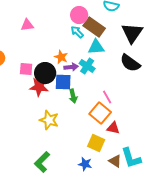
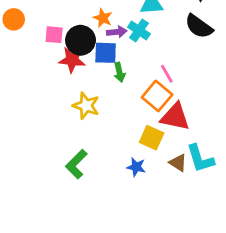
red triangle: (113, 128) -> (175, 117), size x1.6

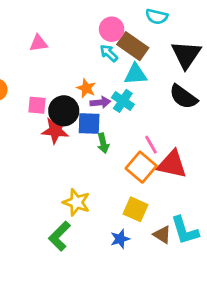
yellow star: (86, 106) -> (76, 202), moved
red triangle: (175, 117) -> (172, 164), moved
blue star: (136, 167) -> (120, 239), turned -30

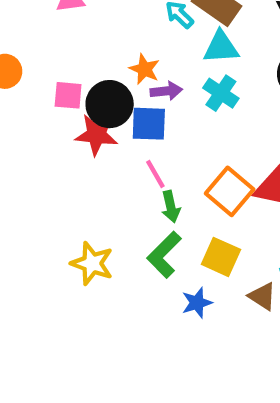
cyan cross: (123, 101) -> (221, 93), moved
green arrow: (103, 143) -> (171, 207), moved
pink line: (151, 145) -> (155, 174), moved
yellow star: (76, 202) -> (92, 263), moved
green L-shape: (60, 236) -> (164, 255), moved

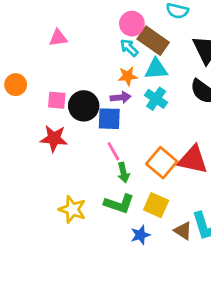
orange star: (144, 69) -> (128, 76), moved, turned -30
red star: (96, 135) -> (54, 139), moved
green L-shape: (164, 255) -> (119, 204), turned -116

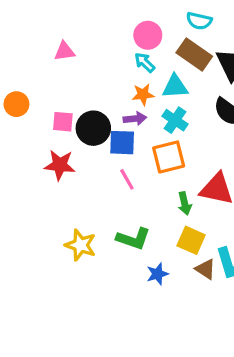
brown rectangle: (153, 41) -> (194, 54), moved
orange square: (162, 163) -> (169, 157), moved, turned 36
green arrow: (123, 173) -> (185, 203), moved
yellow square: (156, 205) -> (191, 240), moved

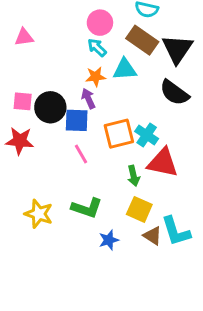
purple arrow: (135, 119) -> (88, 99), turned -108
cyan cross: (175, 120) -> (147, 135), moved

